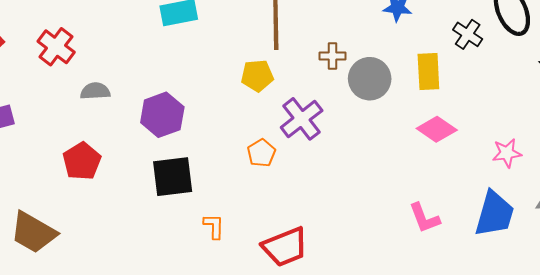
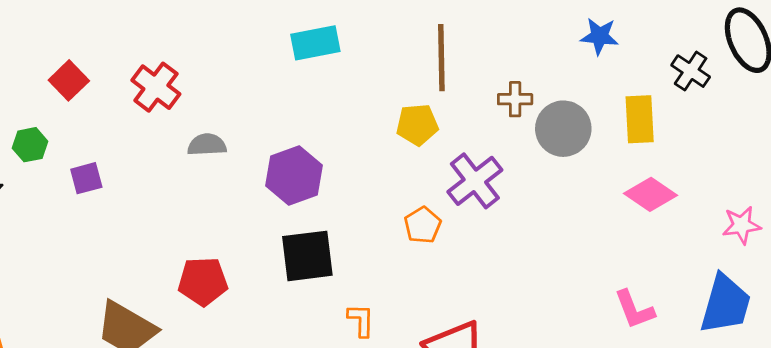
red pentagon: (82, 161) -> (203, 281), moved, turned 30

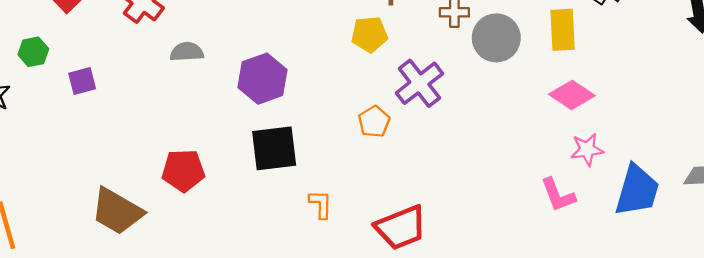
pink star: (742, 225) -> (587, 150), moved

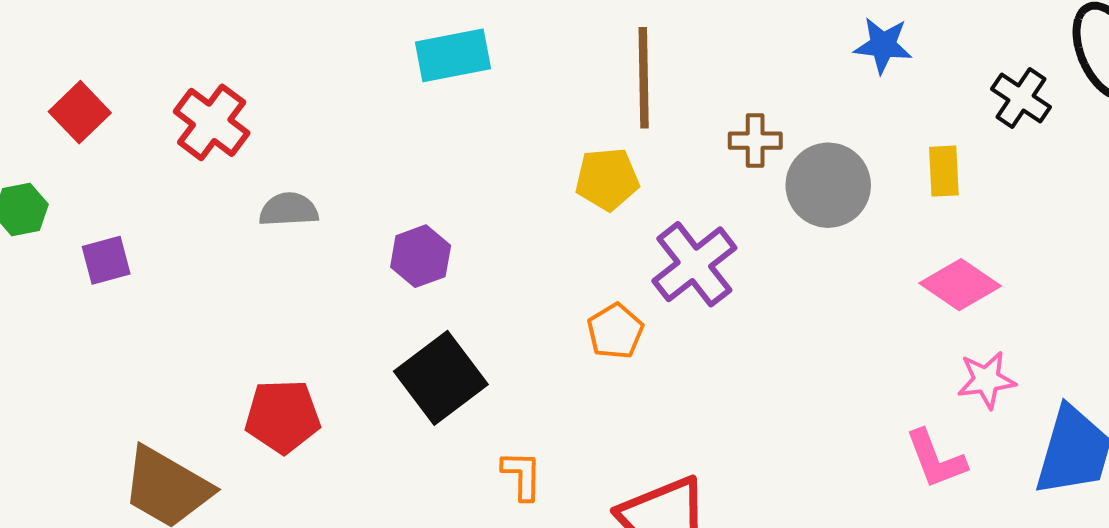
yellow rectangle: (563, 30) -> (944, 171), size x0.7
purple hexagon: (262, 79) -> (421, 256), size x0.7
black square: (274, 148) -> (441, 378), turned -30

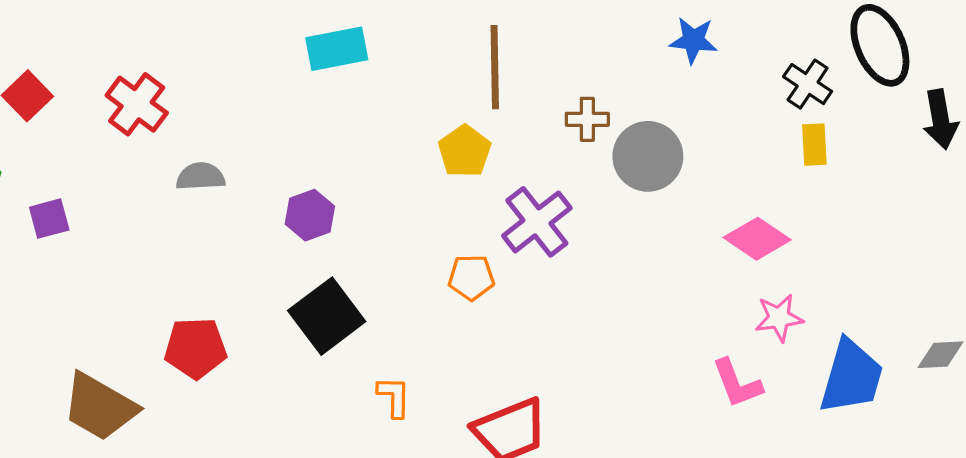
yellow rectangle: (944, 171) -> (814, 145), moved
yellow pentagon: (607, 179) -> (465, 151), turned -30
orange pentagon: (615, 331) -> (471, 277), turned 30

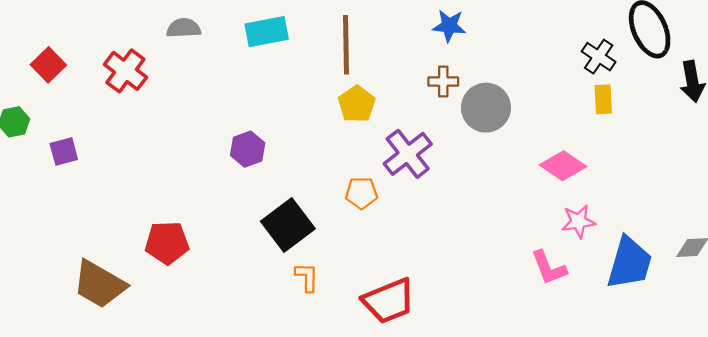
blue star: (693, 40) -> (449, 26), moved
brown line: (495, 67) -> (346, 45), moved
gray semicircle: (201, 177) -> (184, 28), moved
black square: (327, 316) -> (288, 225), moved

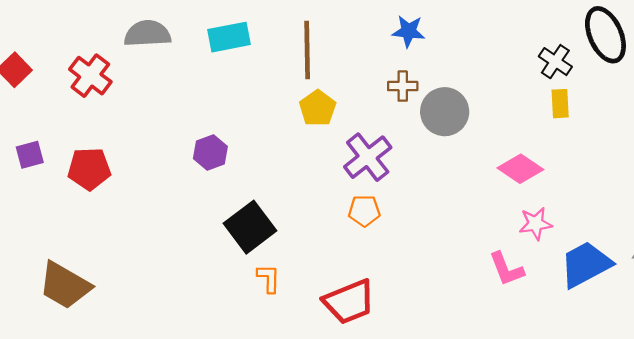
gray semicircle: (184, 28) -> (147, 34), size x1.4
orange pentagon: (361, 193) -> (364, 211), moved
red pentagon: (167, 243) -> (89, 169), moved
blue trapezoid: (629, 263) -> (586, 264), turned -134

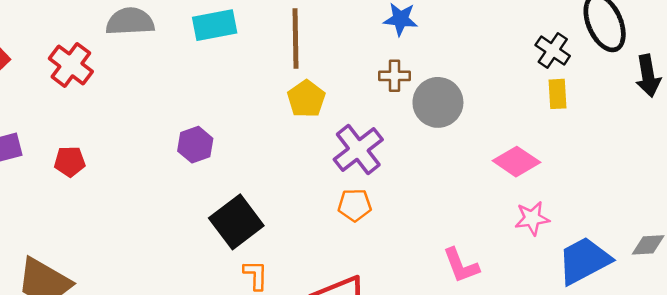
red pentagon: (89, 169) -> (70, 162), size x0.7
pink L-shape: (506, 269) -> (461, 265), moved

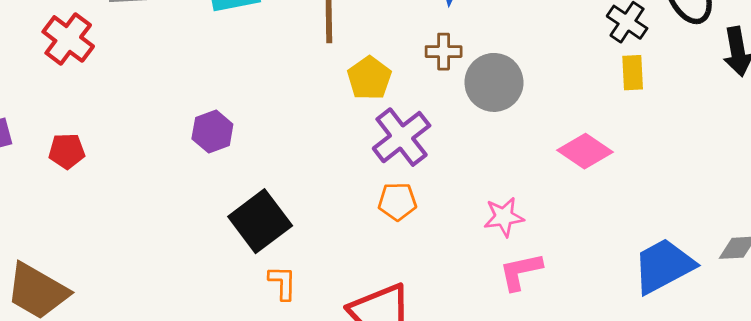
yellow pentagon: (306, 99) -> (369, 78), moved
pink star: (532, 218) -> (504, 217), moved
pink L-shape: (461, 265) -> (521, 272), turned 99

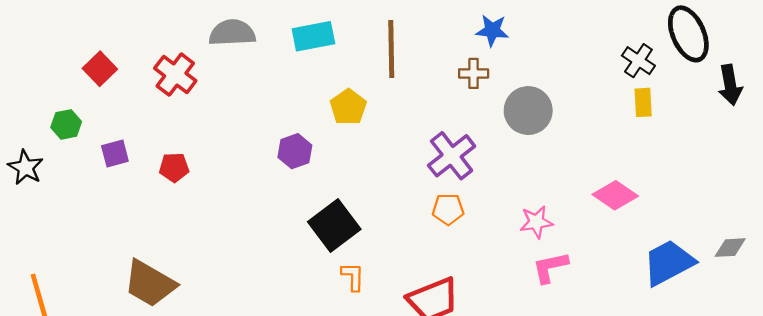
brown cross: (444, 52) -> (474, 73), moved
yellow pentagon: (369, 78) -> (348, 107), moved
pink diamond: (585, 151) -> (615, 195), moved

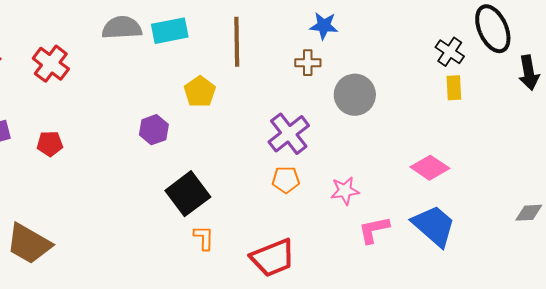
gray semicircle: (232, 33) -> (122, 28), moved
pink star: (536, 222) -> (345, 191), moved
blue trapezoid: (669, 263) -> (434, 226), moved, turned 69

